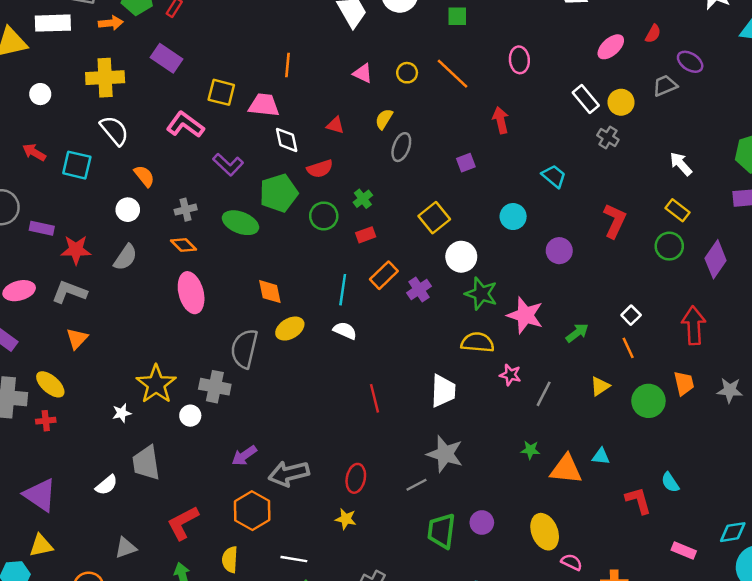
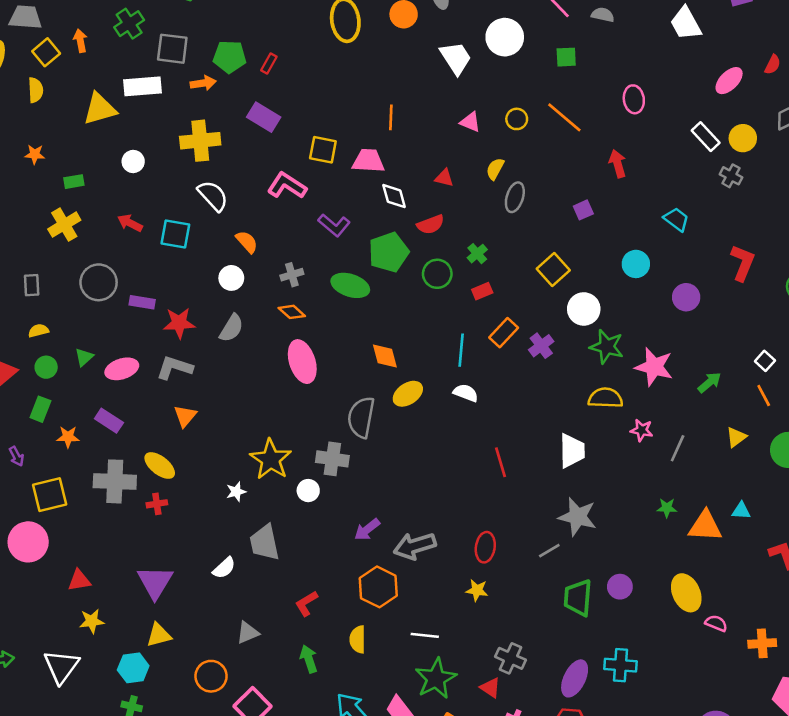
purple triangle: (40, 495) -> (155, 582), turned 30
red L-shape: (183, 523) -> (306, 603), size x0.7

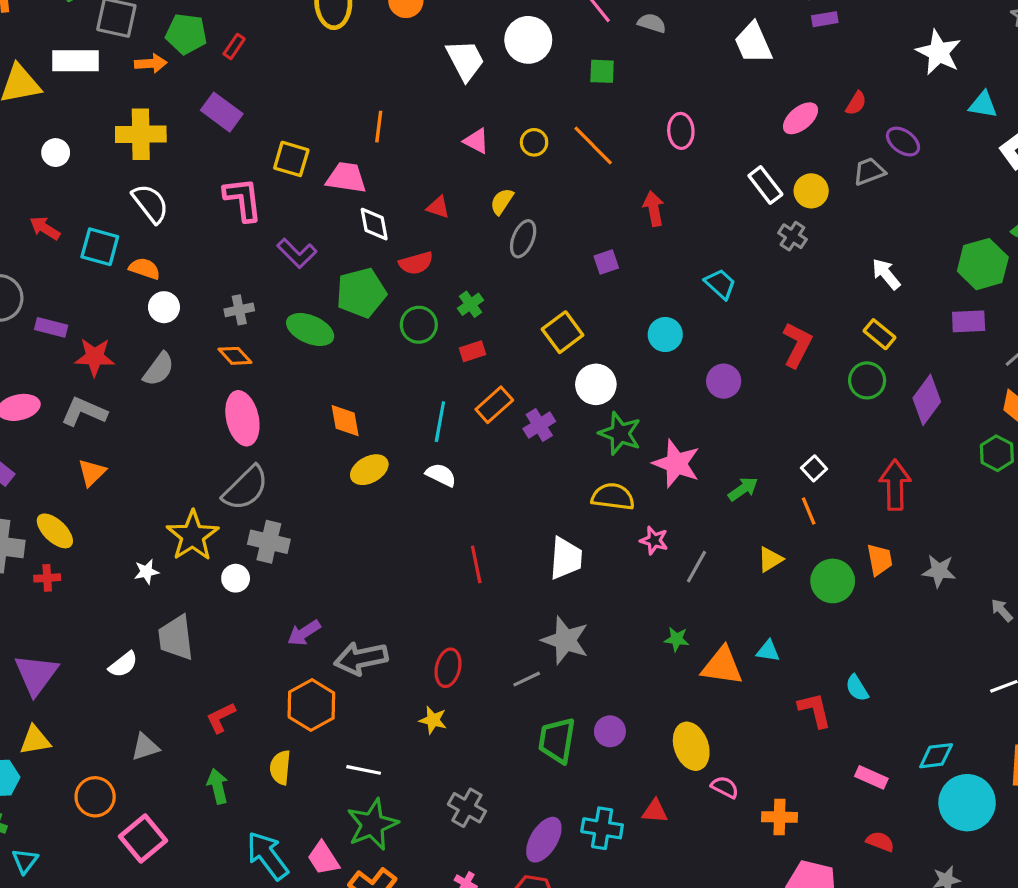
pink L-shape: (287, 186) -> (243, 199), turned 45
orange semicircle: (247, 242) -> (145, 269), moved, turned -35
gray semicircle: (361, 417) -> (245, 488), moved, turned -150
red triangle: (490, 688) -> (655, 811), moved, turned -35

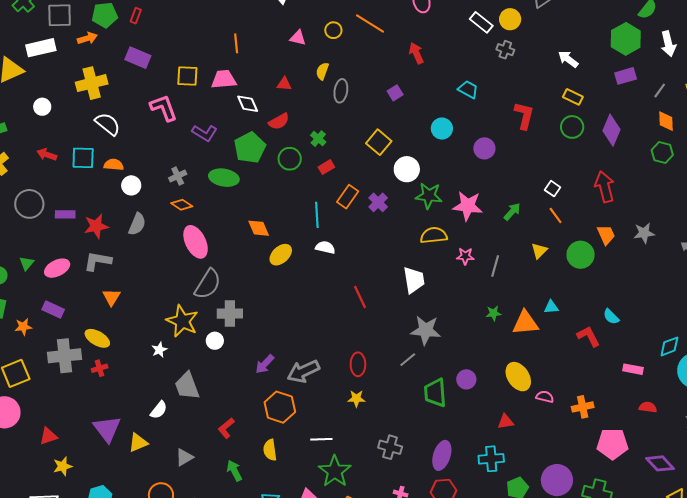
yellow triangle: (35, 740) -> (138, 443), moved
cyan cross: (602, 828) -> (491, 459), moved

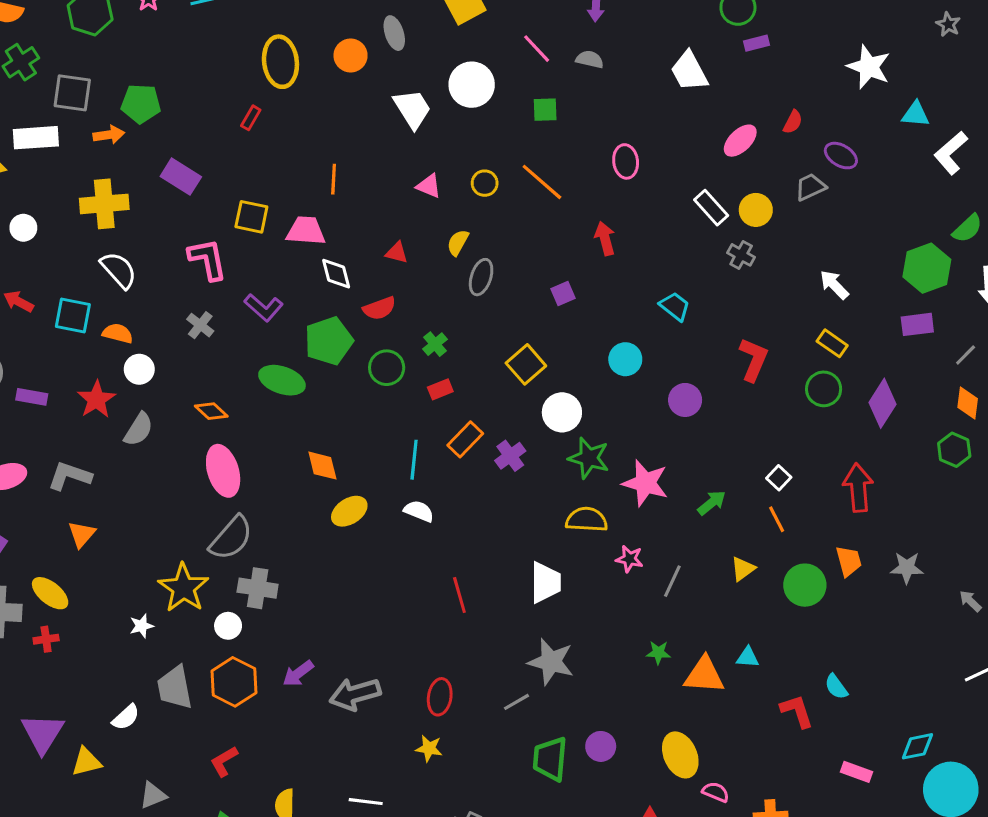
red rectangle: (136, 16) -> (251, 118), moved
gray cross: (178, 176) -> (200, 325), moved, turned -36
red star: (96, 226) -> (96, 399), moved, turned -30
orange hexagon: (280, 407) -> (234, 682), moved

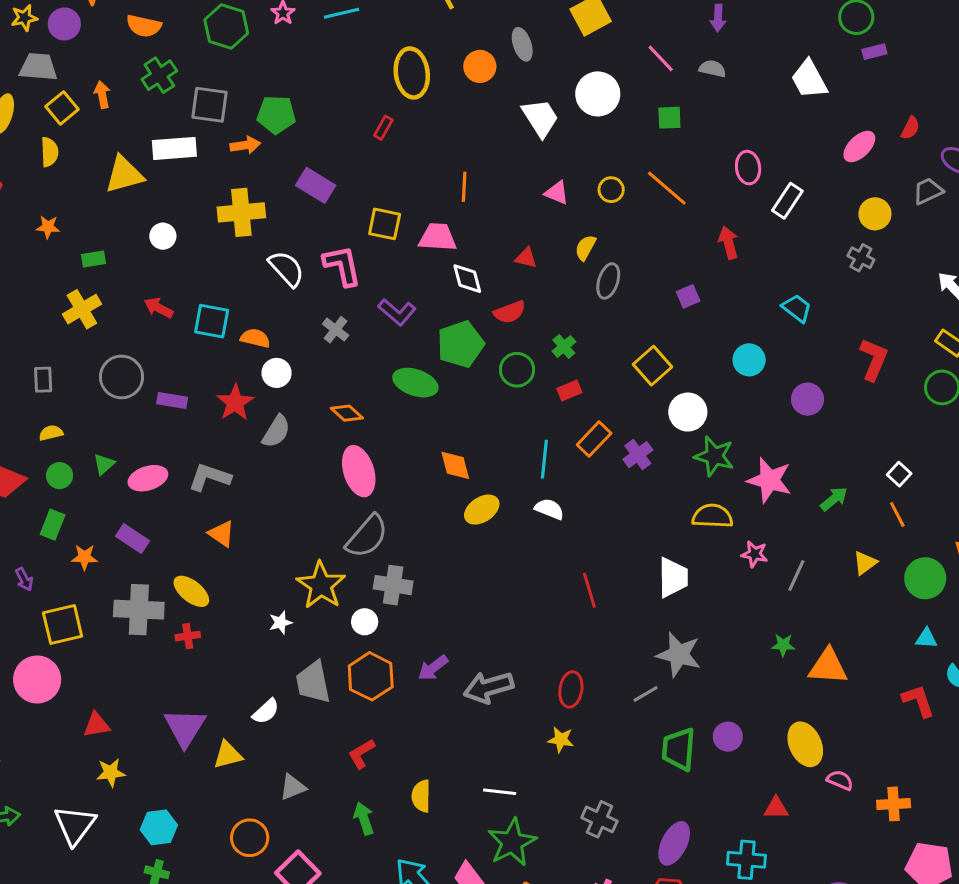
white rectangle: (711, 208) -> (787, 201), moved, turned 76
white semicircle: (119, 270) -> (286, 269), moved
orange triangle: (82, 534) -> (222, 534), turned -36
cyan triangle: (748, 657) -> (926, 638), moved

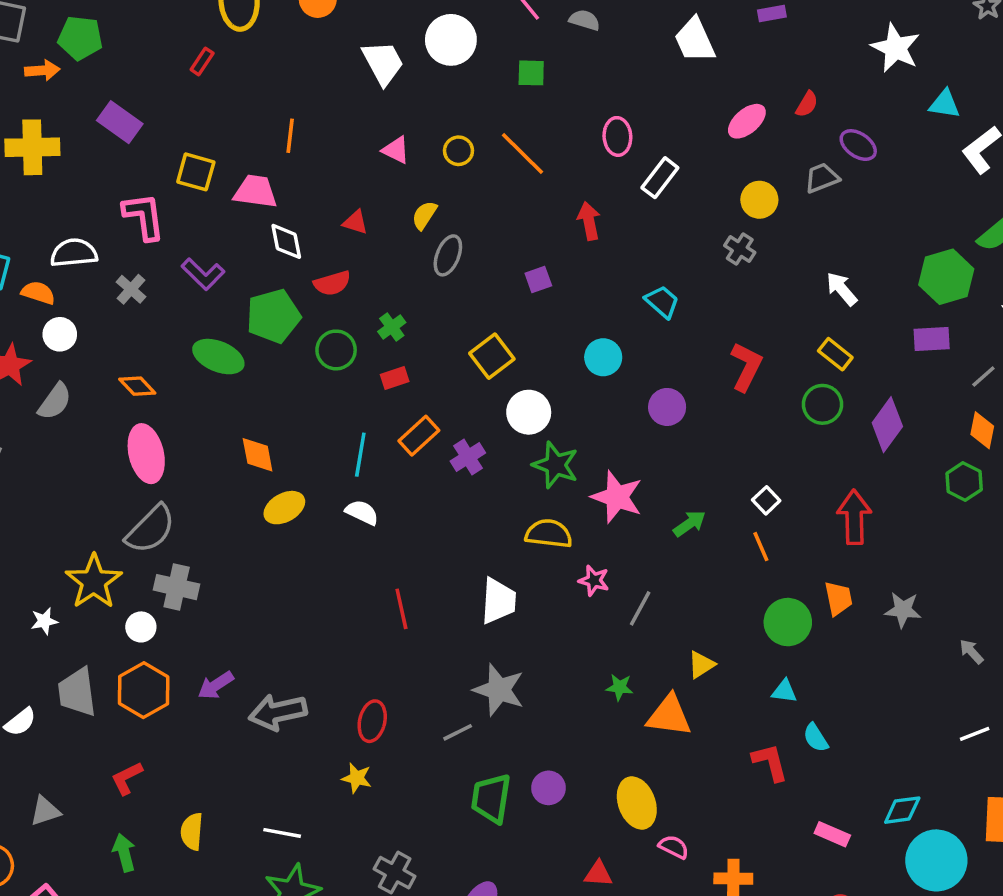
white semicircle: (286, 269) -> (74, 253), moved, turned -57
yellow triangle: (865, 563) -> (701, 665), moved

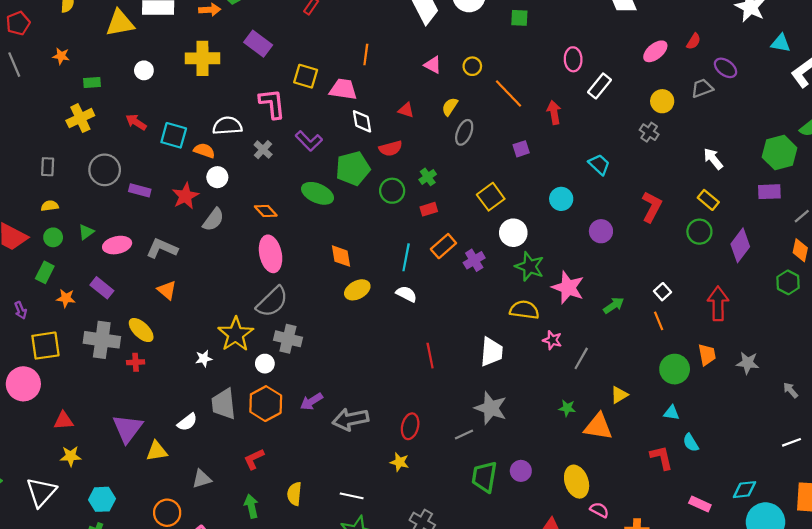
orange line: (523, 153) -> (509, 93), moved

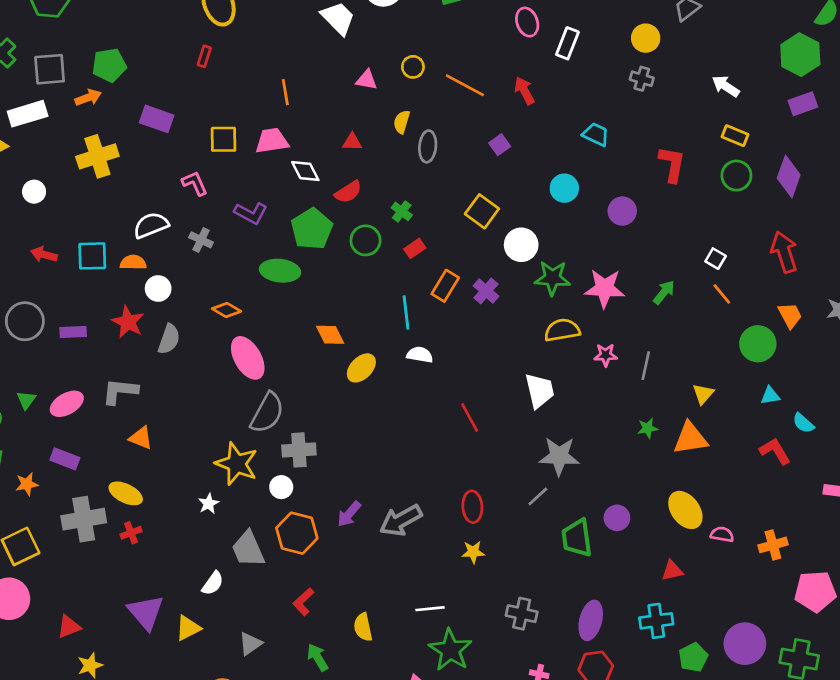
pink L-shape: (272, 104) -> (195, 183), size x0.7

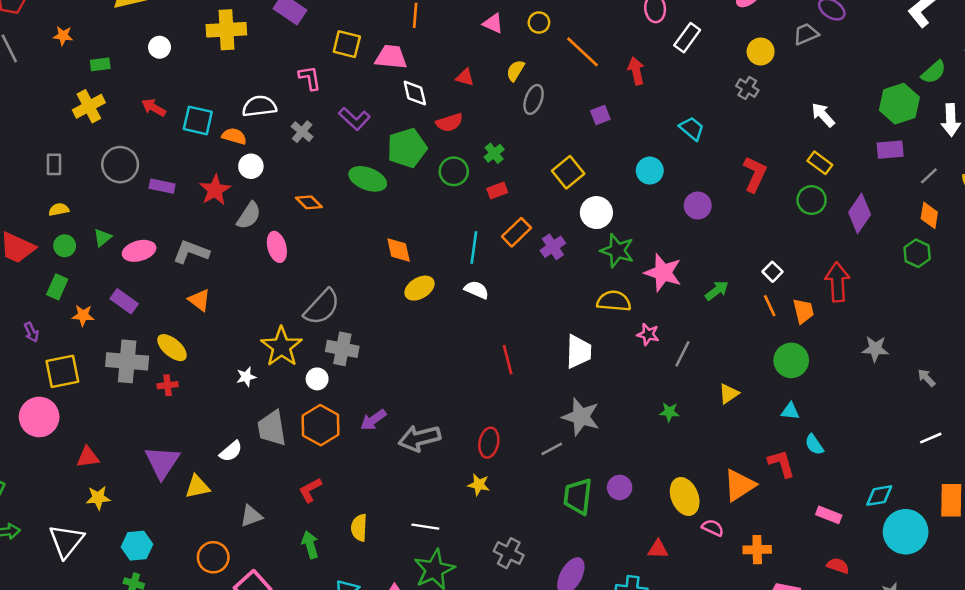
orange trapezoid: (790, 315) -> (803, 311), moved
pink ellipse: (248, 358) -> (277, 247), moved, size x0.7
orange triangle: (690, 438) -> (739, 485), moved, turned -39

